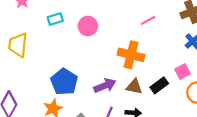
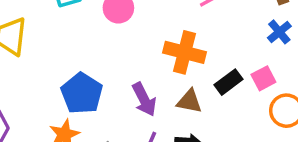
black rectangle: (159, 85) -> (228, 82), moved
purple arrow: (105, 86) -> (144, 99), turned 85

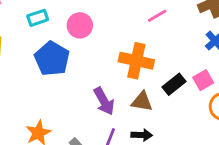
blue pentagon: (82, 93) -> (52, 59), moved

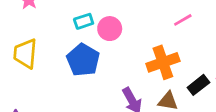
cyan rectangle: (38, 18) -> (84, 21), moved
orange cross: (136, 61) -> (163, 62), turned -32

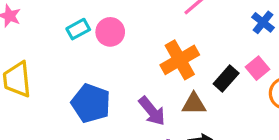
blue pentagon: (83, 60) -> (91, 103), moved

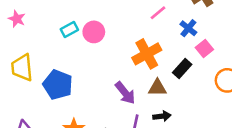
blue cross: (263, 22) -> (188, 28), moved
pink square: (258, 68) -> (204, 49), moved
blue pentagon: (91, 103) -> (58, 85), moved

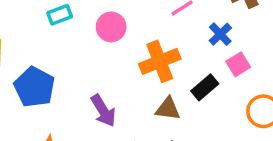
pink circle: (94, 32) -> (111, 27), moved
purple arrow: (125, 93) -> (103, 111), moved

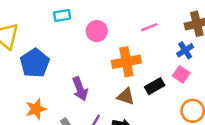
blue cross: (220, 34) -> (185, 50), moved
pink square: (238, 64) -> (181, 74), turned -35

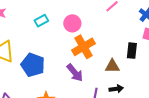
orange cross: (126, 62) -> (84, 47), moved
black rectangle: (155, 86) -> (132, 51), turned -35

